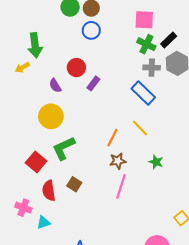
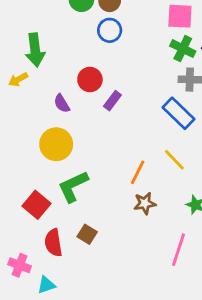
pink line: (121, 186) -> (179, 250), moved

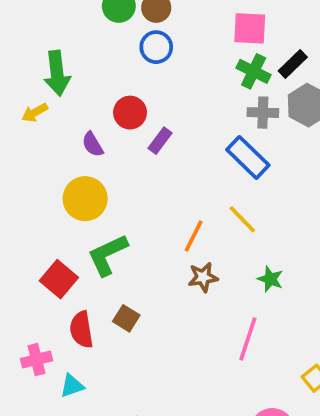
pink cross: (20, 265) -> (36, 360), turned -35

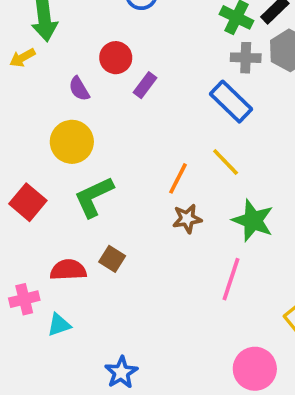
red square: (59, 279) -> (28, 202), moved
green star: (270, 279) -> (253, 221), size x1.6
red semicircle: (81, 330) -> (68, 270), turned 96

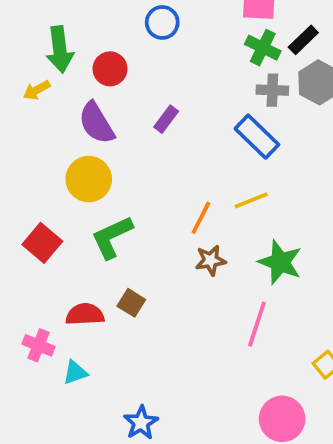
red circle: (116, 58) -> (110, 69), moved
purple semicircle: (79, 89) -> (96, 123), size x1.6
yellow line: (226, 162) -> (251, 200), turned -68
pink cross: (24, 299) -> (38, 345), turned 36

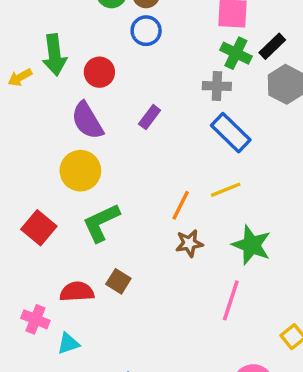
yellow arrow: (37, 90) -> (20, 77), moved
gray cross: (272, 90) -> (217, 86), moved

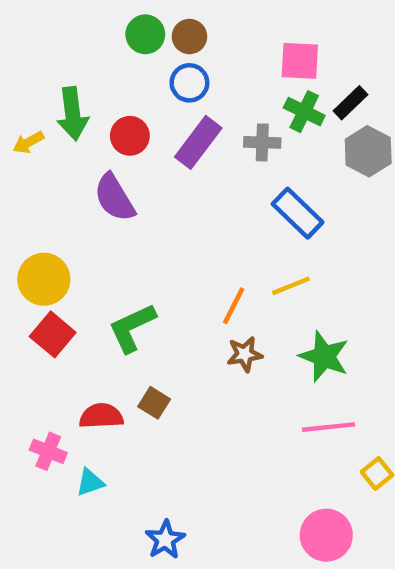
gray cross: (217, 86) -> (262, 142), moved
purple rectangle: (150, 117) -> (198, 142), moved, size x1.6
yellow circle: (80, 171) -> (44, 279), moved
pink line: (231, 300) -> (328, 427), moved, turned 66

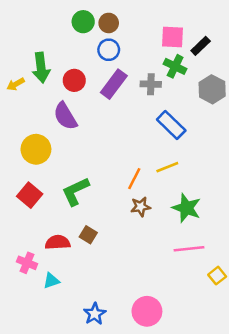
black rectangle: (351, 103) -> (201, 46), moved
yellow circle: (44, 279) -> (36, 149), moved
pink circle: (326, 535) -> (147, 311), moved

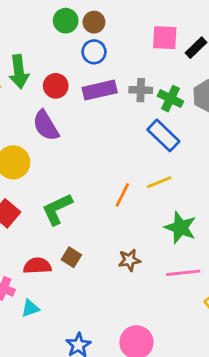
green cross: (175, 66) -> (170, 99), moved
purple rectangle: (114, 84) -> (100, 90), turned 40
brown star: (141, 207) -> (129, 260), moved

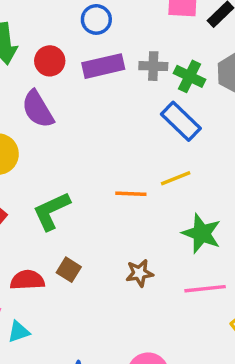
orange line: (122, 195) -> (131, 194), turned 65

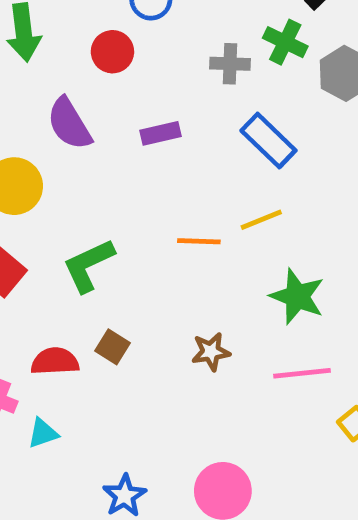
red circle: (50, 61) -> (112, 52), moved
purple rectangle: (103, 66) -> (160, 133), moved, size x0.7
green cross: (190, 76) -> (285, 42), moved

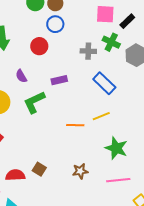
purple semicircle: (69, 124) -> (21, 76), size x0.6
green L-shape: (88, 265) -> (34, 102), moved

